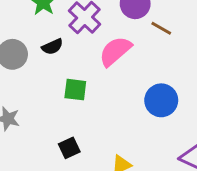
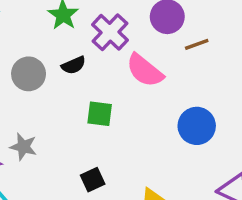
brown line: (161, 28) -> (197, 44), turned -50
pink semicircle: (115, 51) -> (145, 70), turned -100

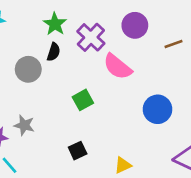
brown line: (197, 44) -> (174, 44), moved
black semicircle: (74, 65) -> (54, 52), moved, turned -48
green square: (100, 114) -> (83, 100), turned -36

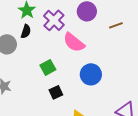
blue circle: (158, 109) -> (91, 74), moved
black square: (78, 151) -> (56, 92), moved

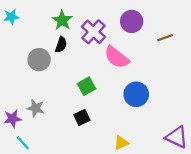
black square: (56, 92) -> (82, 117), moved

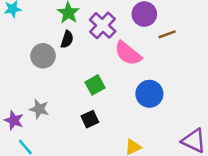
brown line: (165, 38) -> (167, 34), moved
purple star: (12, 119) -> (14, 120), turned 30

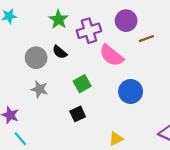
purple cross: (103, 25) -> (89, 31), turned 30
black semicircle: (67, 39) -> (60, 52), moved, turned 112
gray star: (39, 109) -> (39, 89), moved

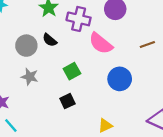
purple cross: (89, 31) -> (79, 19), turned 30
brown line: (146, 39) -> (147, 44), moved

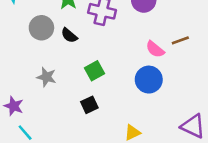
pink semicircle: (101, 43) -> (155, 49), moved, size x0.7
gray circle: (26, 46) -> (41, 28), moved

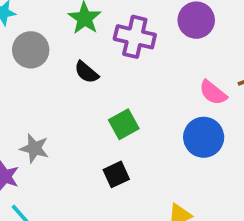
gray circle: (41, 28) -> (31, 50), moved
gray star: (46, 77) -> (34, 148), moved

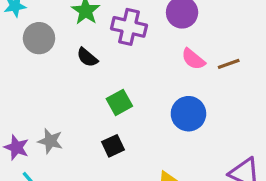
pink semicircle: (213, 93) -> (193, 59), moved
gray star: (34, 148) -> (50, 141), moved

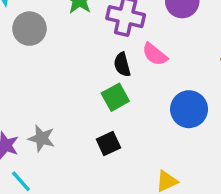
black semicircle: (87, 57) -> (122, 65), moved, turned 35
pink semicircle: (193, 59) -> (155, 54), moved

